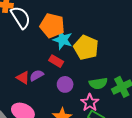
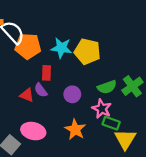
orange pentagon: (52, 26) -> (28, 46), moved
red rectangle: (56, 61) -> (47, 73), moved, turned 72
purple semicircle: (37, 75) -> (41, 90), turned -88

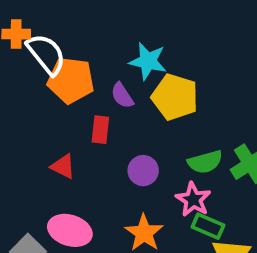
cyan star: (61, 48) -> (148, 61), moved
purple semicircle: (41, 90) -> (122, 96), moved

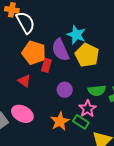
orange pentagon: (71, 80) -> (34, 53), moved
purple semicircle: (122, 96) -> (60, 50), size x1.6
green rectangle: (208, 226) -> (81, 122), moved

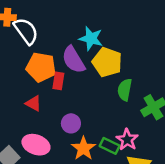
purple circle: (65, 90) -> (71, 123), moved
green semicircle: (97, 91) -> (125, 90), moved, turned 114
pink star: (88, 109) -> (127, 140), moved

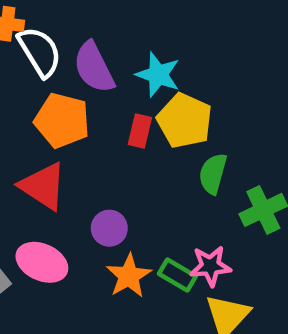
purple semicircle: (73, 60) -> (94, 67), moved
red rectangle: (58, 81) -> (140, 131), moved
red triangle: (33, 103) -> (43, 186), size x1.6
pink star: (127, 140) -> (210, 266), turned 30

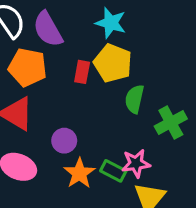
cyan star: (158, 75) -> (111, 23), moved

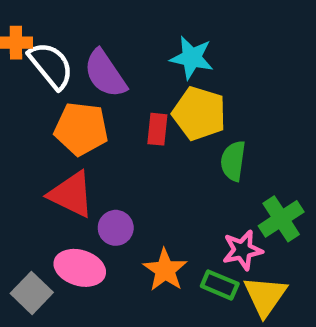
green cross: (171, 123) -> (281, 219), moved
purple circle: (64, 141) -> (116, 228), moved
green rectangle: (113, 171) -> (220, 285), moved

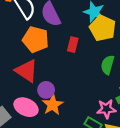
yellow pentagon: (199, 113) -> (103, 28), moved
orange star: (165, 270) -> (53, 105), moved

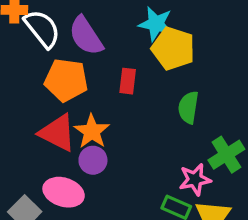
orange star: (53, 105) -> (92, 131), moved

